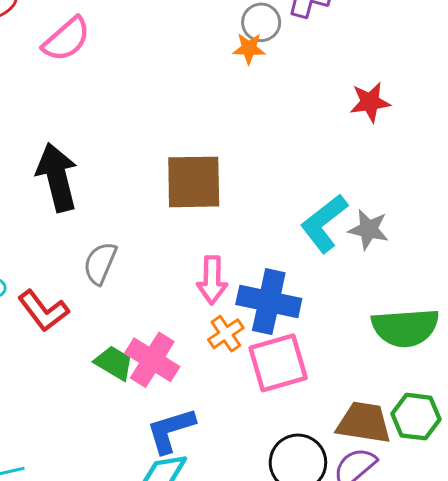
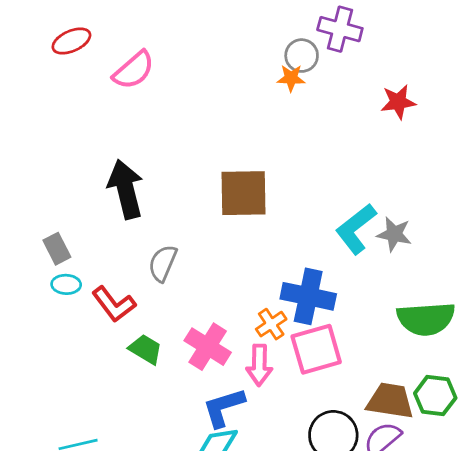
red star: (370, 102) -> (398, 102), moved
pink arrow: (212, 280) -> (259, 365), moved
green trapezoid: (114, 363) -> (146, 349), moved

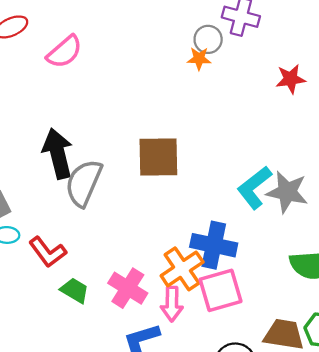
gray star: (394, 234) -> (287, 192), size x1.4
gray semicircle: (163, 263) -> (84, 183), moved, size x1.5
orange cross: (271, 324) -> (182, 269), size x1.6

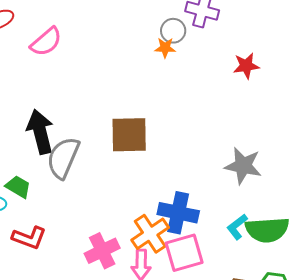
cyan L-shape: (254, 187) -> (237, 227), moved, size x0.7
red L-shape: (48, 252) -> (29, 238), moved, turned -32
pink cross: (128, 288) -> (102, 251), turned 32
green trapezoid: (75, 290) -> (18, 187), moved

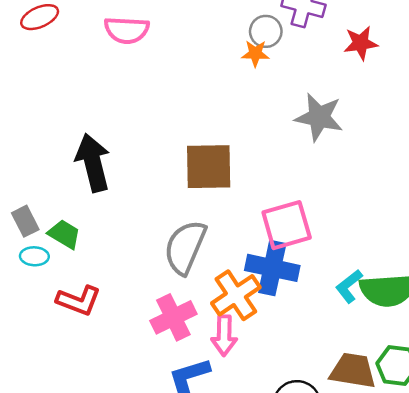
pink semicircle: (46, 42) -> (127, 30), moved, turned 44
red star: (246, 66) -> (361, 43), moved
gray semicircle: (63, 158) -> (185, 247), moved
gray star: (243, 166) -> (319, 117), moved
pink square: (184, 253) -> (287, 225), moved

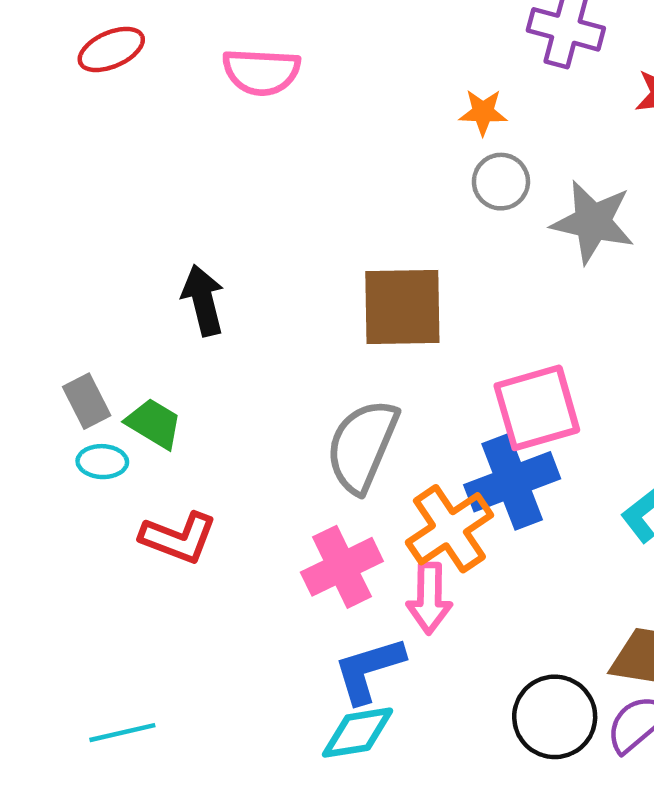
gray circle: (266, 31) -> (501, 182), moved
black arrow: (93, 163) -> (203, 300), size x0.7
blue cross: (272, 268) -> (512, 482), turned -33

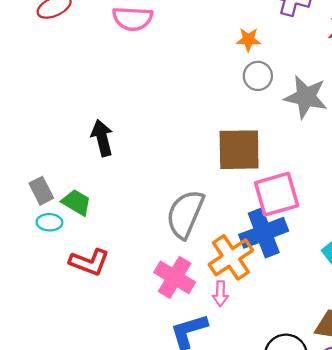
brown square: (402, 307) -> (239, 150), moved
pink cross: (342, 567) -> (175, 277), turned -33
pink arrow: (429, 598) -> (220, 294), size x0.7

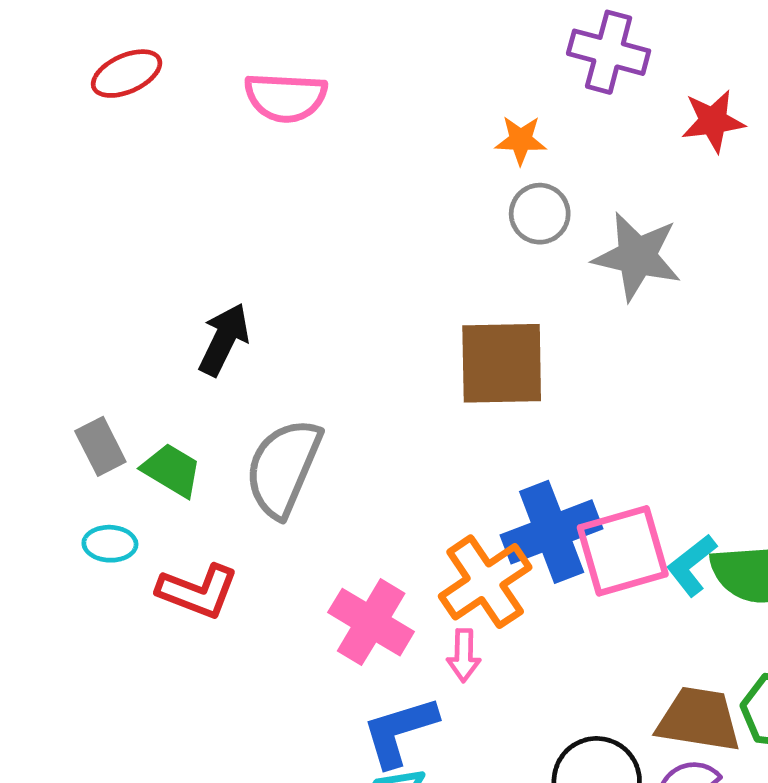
black arrow: (102, 138) -> (224, 340), turned 40
pink square: (277, 194) -> (623, 551), moved
gray semicircle: (185, 214) -> (283, 468), moved
cyan ellipse: (49, 222) -> (110, 544), moved

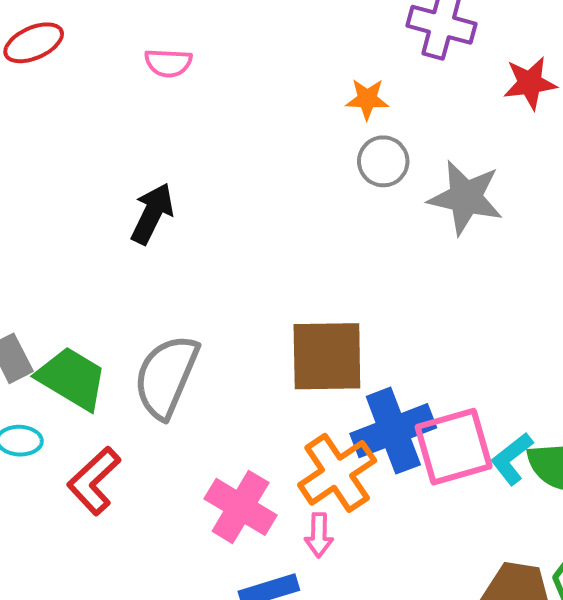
pink semicircle: (286, 97) -> (168, 63), size x0.7
black arrow: (224, 340) -> (152, 214), moved
brown square: (502, 363) -> (327, 356), moved
green trapezoid: (172, 470) -> (72, 378), size x1.4
red L-shape: (198, 591) -> (94, 481), turned 116

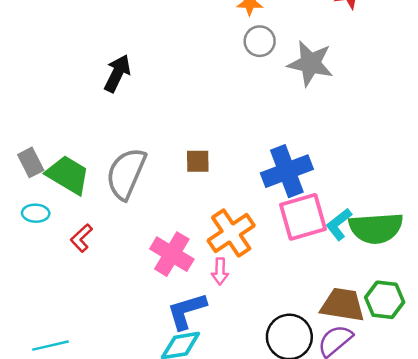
brown square: (327, 356) -> (198, 161), moved, size x0.5
blue cross: (393, 431) -> (287, 171), moved
red L-shape: (94, 481) -> (81, 238), size x0.7

